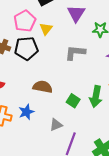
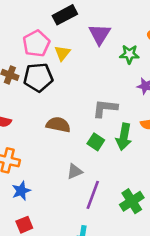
gray L-shape: (75, 53) -> (105, 108), moved
blue star: (26, 112) -> (21, 191), moved

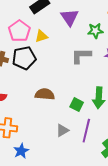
yellow triangle: (62, 53) -> (41, 36), turned 40
gray L-shape: (105, 108) -> (81, 56), moved
purple line: (93, 195) -> (86, 131), moved

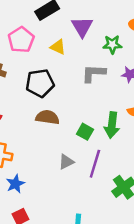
yellow triangle: (41, 36) -> (58, 47), moved, turned 40
black pentagon: (24, 58) -> (40, 83), moved

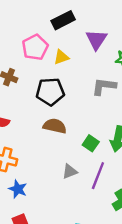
yellow triangle: (58, 47) -> (61, 57), moved, turned -49
blue star: (15, 184) -> (18, 189), turned -30

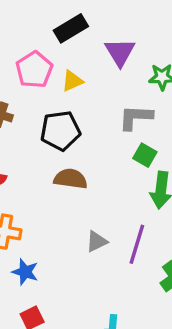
green square: (91, 143) -> (145, 155), moved

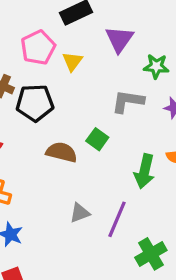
yellow triangle: (72, 81) -> (72, 61), turned -35
black pentagon: (60, 131) -> (35, 103), moved
green square: (145, 155) -> (97, 139), moved

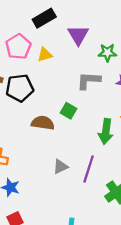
yellow triangle: (72, 61) -> (45, 55), turned 42

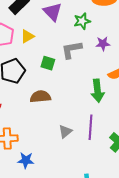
green square: (69, 111) -> (48, 63), moved

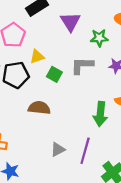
yellow triangle: (27, 36) -> (37, 57), moved

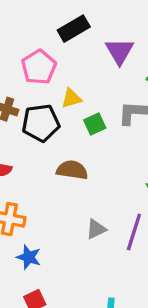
green square: (54, 74) -> (95, 124), turned 35

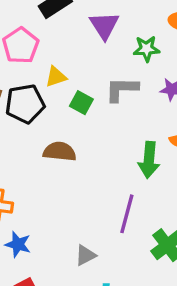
green square: (95, 124) -> (81, 103), turned -35
gray triangle: (96, 229) -> (85, 255), moved

